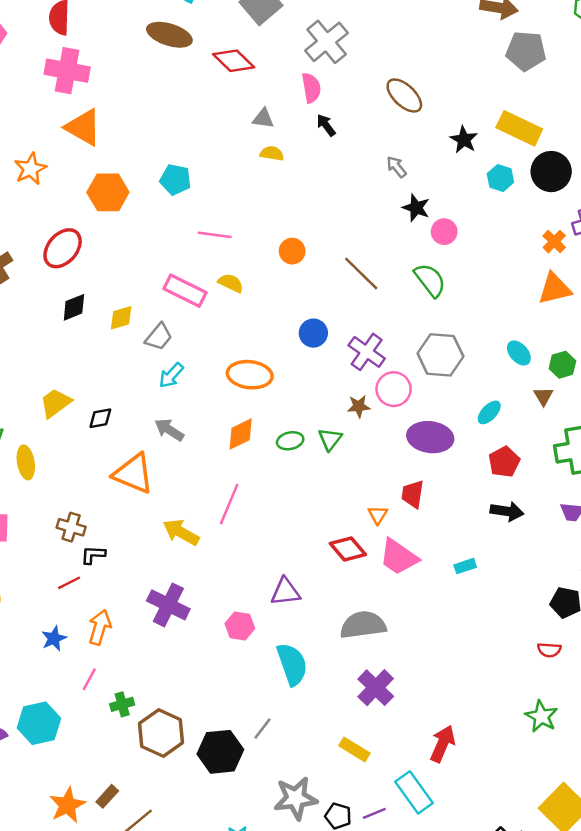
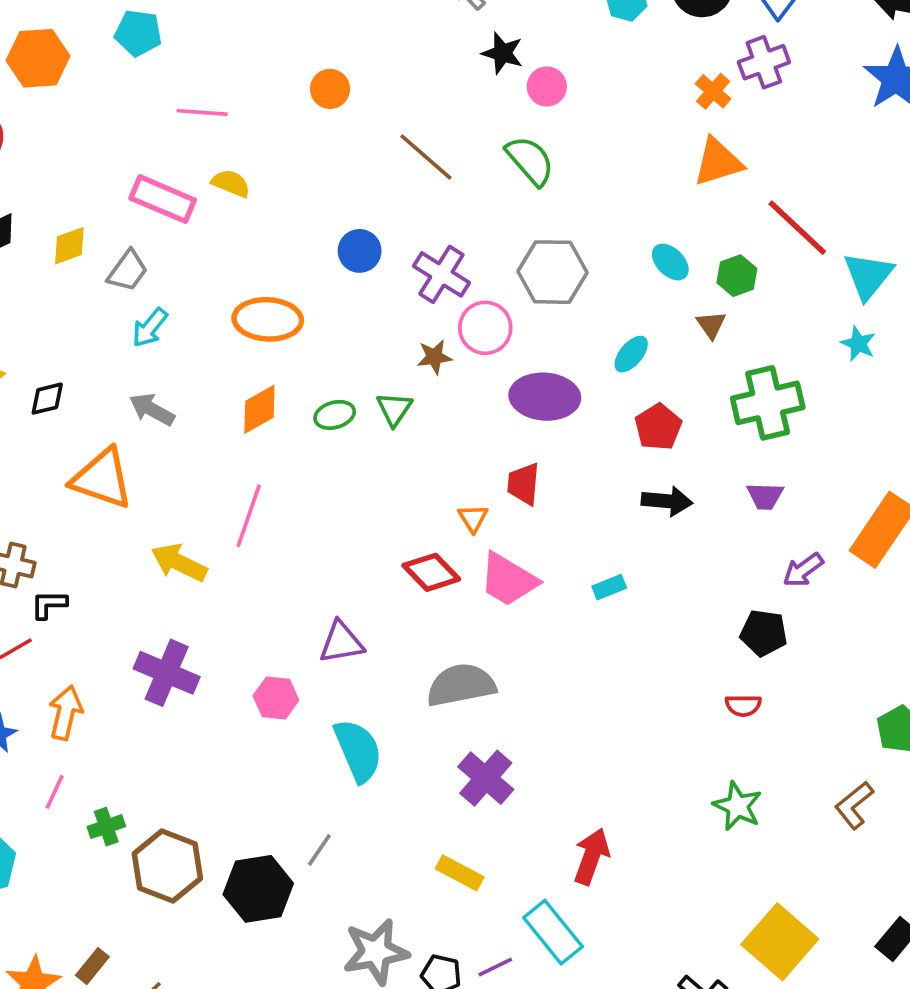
orange circle: (292, 251) -> (330, 89), moved

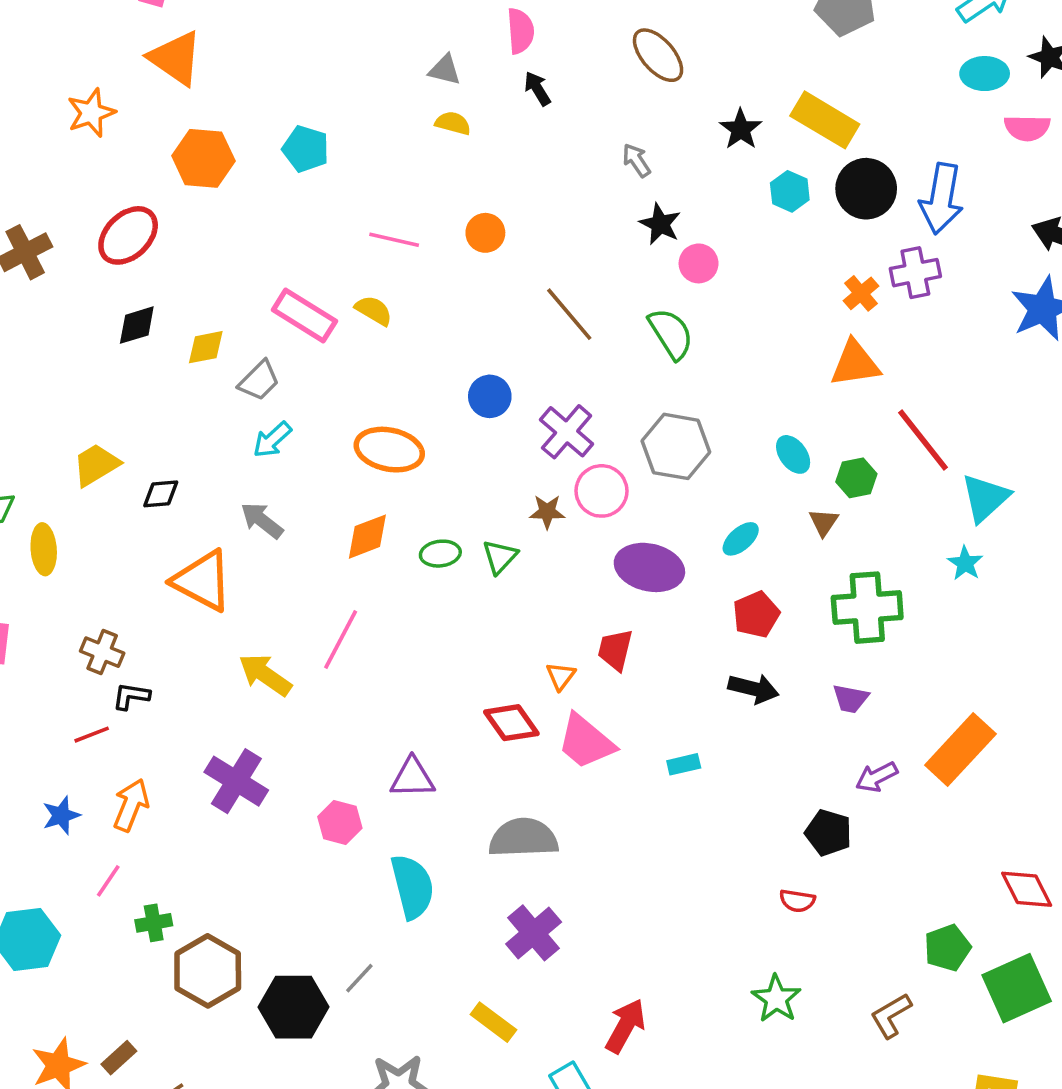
pink line: (202, 112) -> (394, 240), moved

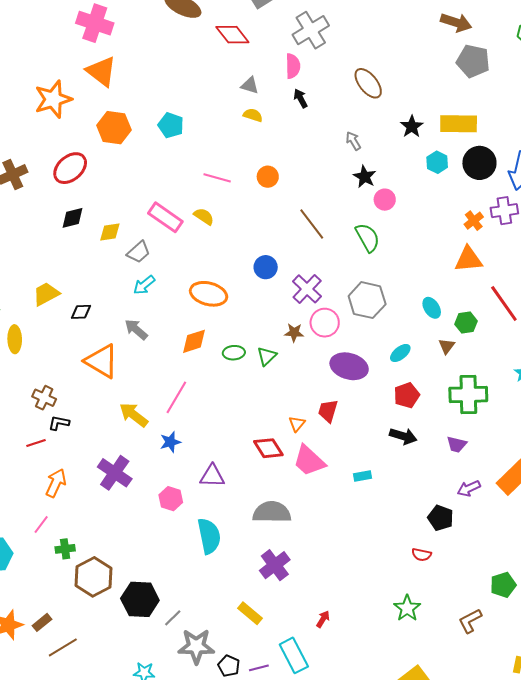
orange star: (91, 113) -> (53, 99), size x1.4
yellow rectangle: (825, 120) -> (459, 124), turned -33
blue star: (61, 815) -> (170, 442), moved
gray line: (359, 978) -> (173, 618), moved
red arrow: (625, 1026) -> (323, 619), size x0.6

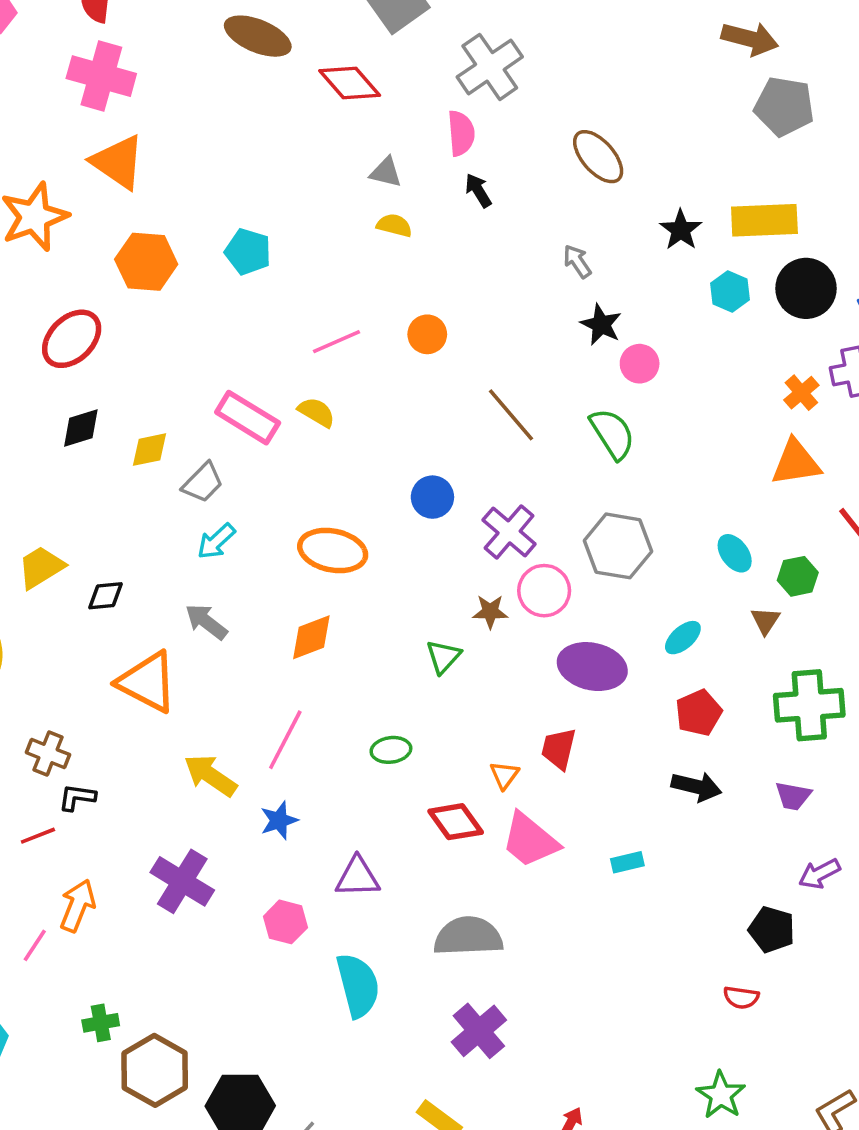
pink line: (217, 178) -> (336, 342), turned -36
green ellipse: (234, 353) -> (391, 750), moved
pink line: (41, 524) -> (35, 945), moved

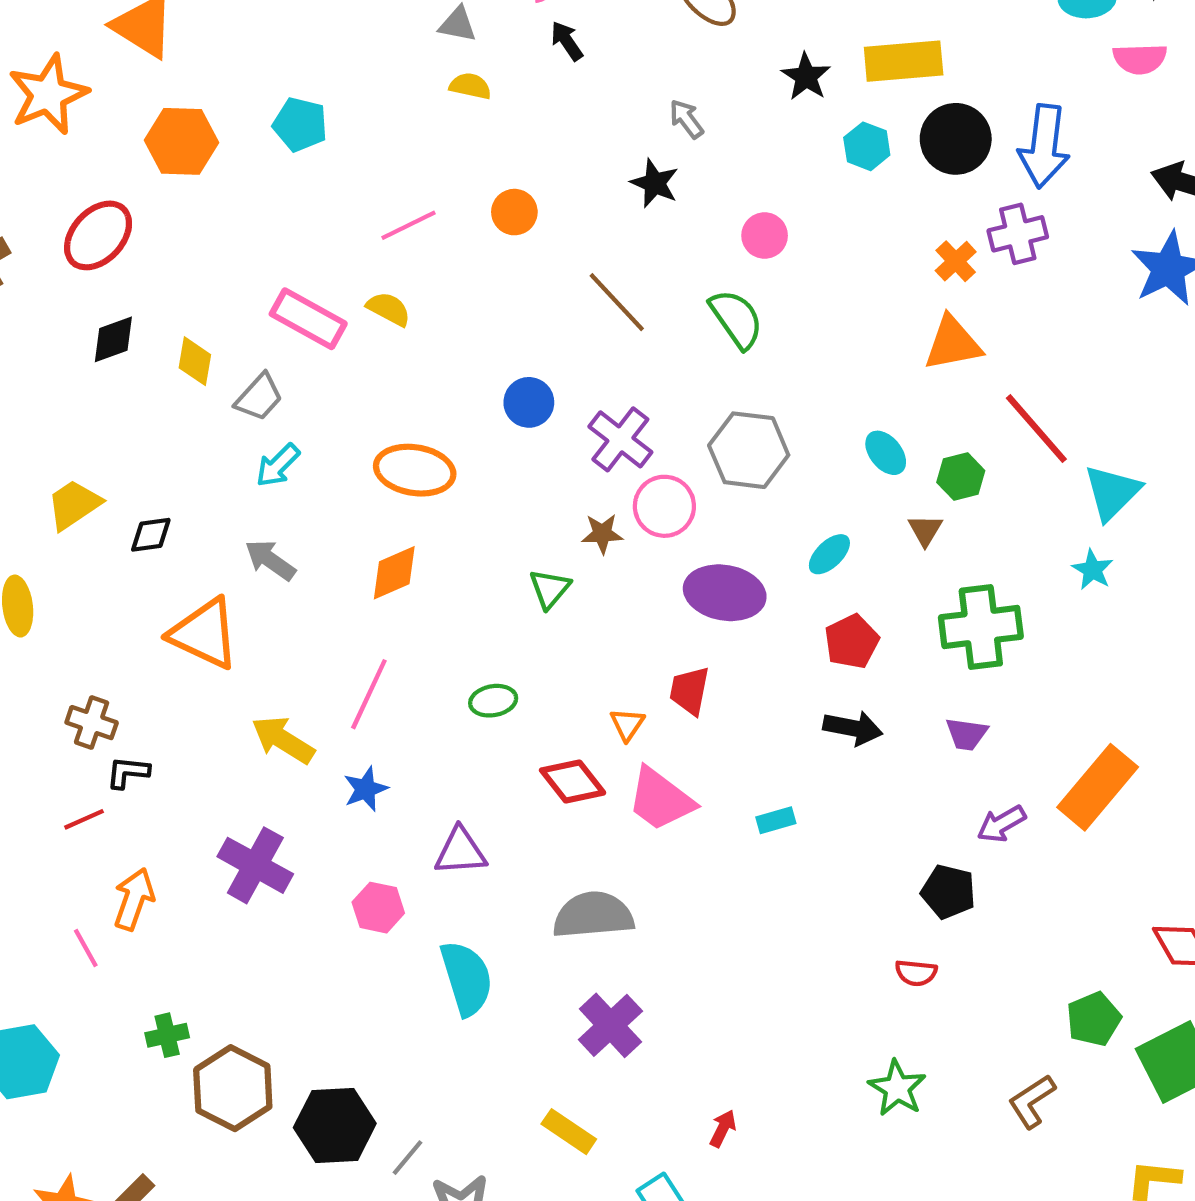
black star: (601, 325) -> (655, 183), moved
yellow diamond: (149, 450) -> (195, 361), turned -66
pink line: (35, 945) -> (86, 948), turned -60

